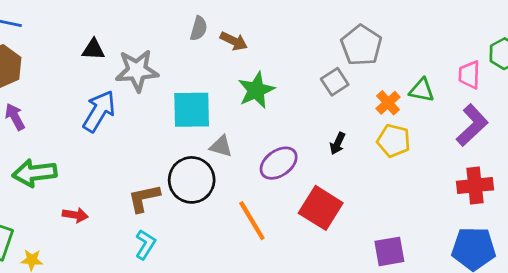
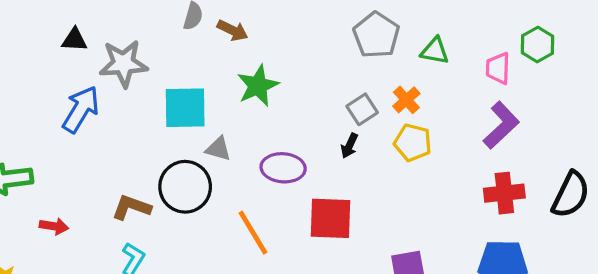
gray square: (335, 82) -> (362, 109), moved
green triangle: (422, 90) -> (435, 51), moved
purple ellipse: (279, 163) -> (283, 168), turned 39
brown L-shape: (144, 198) -> (131, 207), turned 32
red square: (321, 208) -> (330, 218), turned -30

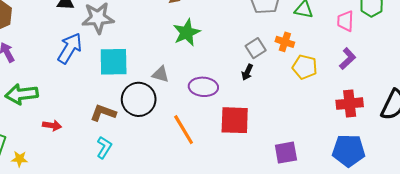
orange cross: (406, 100) -> (285, 42), turned -30
cyan square: (185, 108) -> (114, 62), moved
purple L-shape: (501, 125) -> (348, 59), size x0.7
yellow pentagon: (413, 143) -> (305, 67), moved

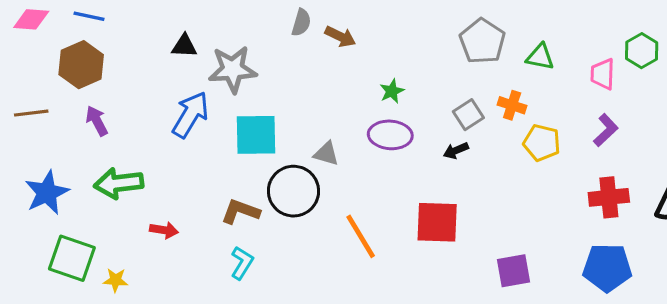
green star: (187, 32) -> (392, 91), moved, size x0.6
black arrow: (247, 72) -> (456, 151), turned 42
purple ellipse: (203, 87) -> (390, 135), moved

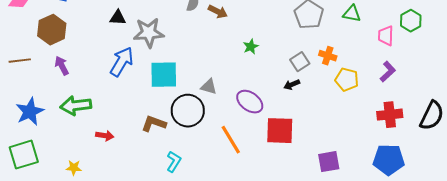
green triangle: (540, 57) -> (352, 14), moved
purple ellipse: (390, 135) -> (250, 102), moved, turned 32
green square: (72, 258) -> (24, 155), moved, turned -36
cyan L-shape: (242, 263) -> (174, 162), moved

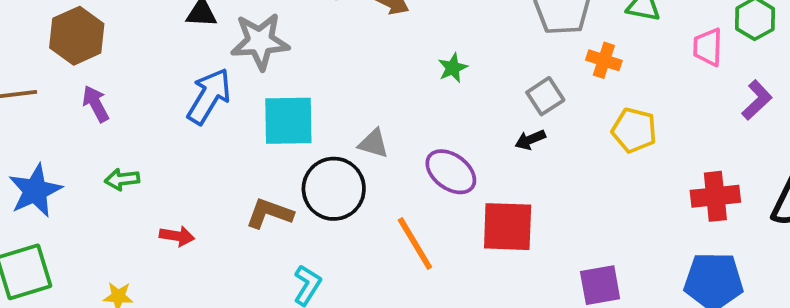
orange cross: (328, 56) -> (604, 60), moved
purple L-shape: (388, 72) -> (757, 100), moved
green arrow: (76, 106) -> (122, 179), size x0.6

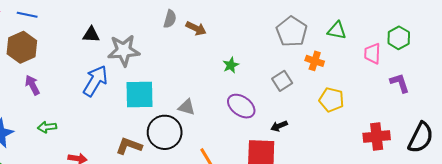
purple L-shape: (757, 100) -> (400, 83), turned -65
black arrow: (530, 140) -> (279, 126), moved
purple ellipse: (451, 172) -> (241, 106), moved

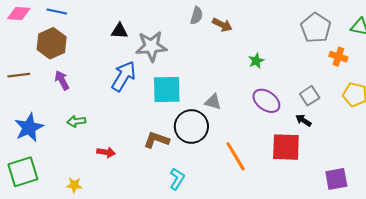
gray square: (282, 81) -> (310, 96), moved
black arrow: (279, 126) -> (303, 120), turned 56

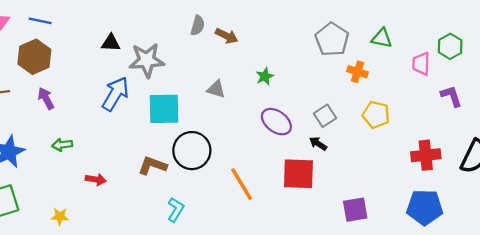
gray triangle: (213, 102) -> (216, 89), moved

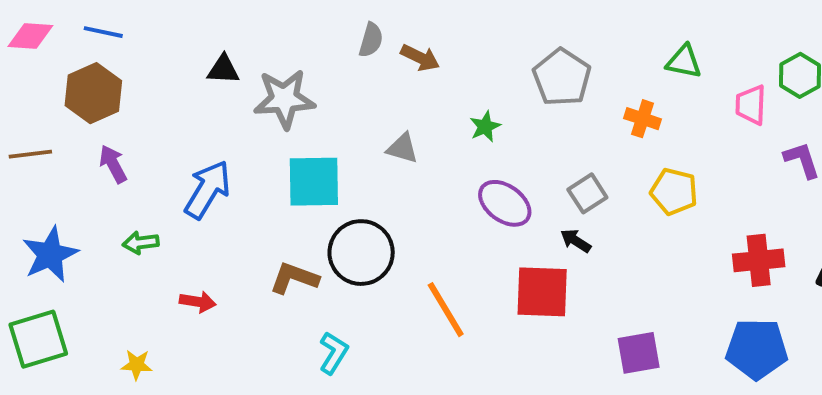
gray pentagon: (332, 39) -> (562, 77), moved
blue arrow: (115, 94) -> (208, 190), moved

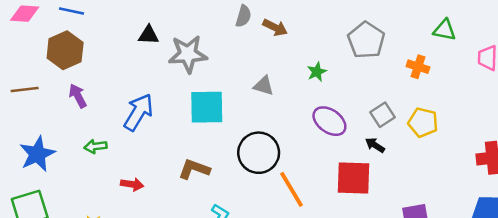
yellow pentagon: (674, 191) -> (423, 122), moved
black circle: (361, 253) -> (259, 153), moved

